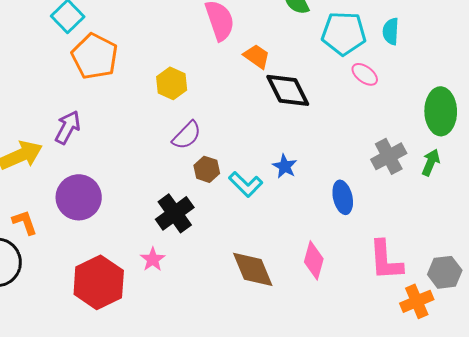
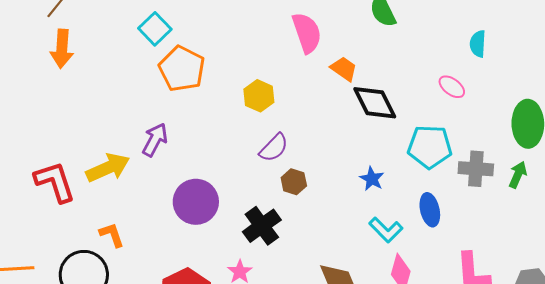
cyan pentagon: (344, 33) -> (430, 147), moved
gray cross: (389, 156) -> (476, 169), turned 32
cyan L-shape: (246, 184) -> (386, 230), moved
purple circle: (79, 197) -> (196, 202), moved

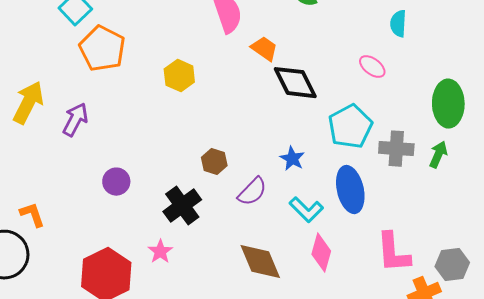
cyan pentagon: (430, 147) -> (350, 127), turned -30
purple semicircle: (274, 148) -> (252, 192), moved
yellow arrow: (108, 168) -> (28, 103), moved, turned -39
purple circle: (196, 202) -> (116, 182), size x0.6
blue ellipse: (430, 210) -> (350, 190), size x1.4

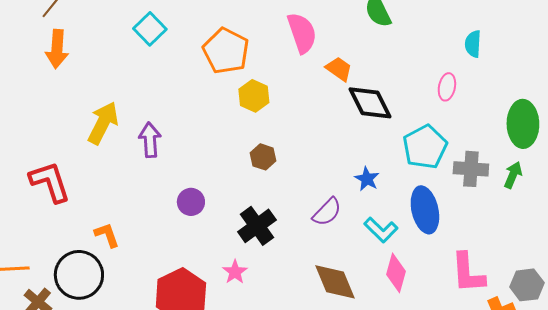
orange pentagon: (102, 49) -> (226, 51), moved
pink ellipse: (372, 67) -> (447, 87), turned 64
purple arrow: (75, 120) -> (150, 140), turned -32
brown hexagon: (214, 162) -> (263, 157), moved

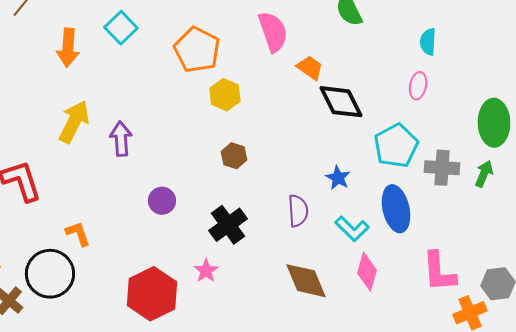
cyan semicircle: (473, 44) -> (428, 42), moved
orange arrow: (57, 49) -> (68, 48), moved
purple semicircle: (327, 212) -> (298, 211), turned -48

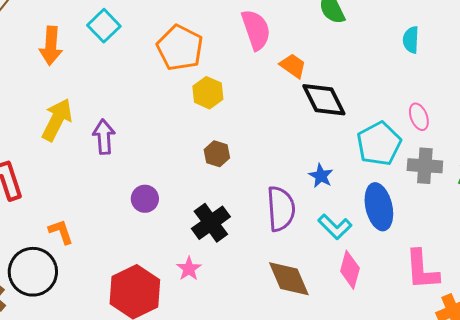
pink ellipse: (418, 86) -> (419, 117), moved, turned -32
purple semicircle: (298, 211) -> (281, 209), size x1.4

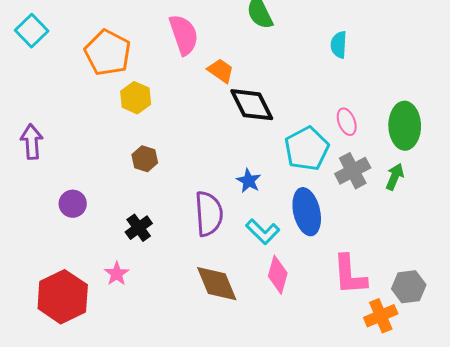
gray cross: (425, 166) -> (353, 171), turned -32
black cross: (211, 223) -> (139, 228), size x0.7

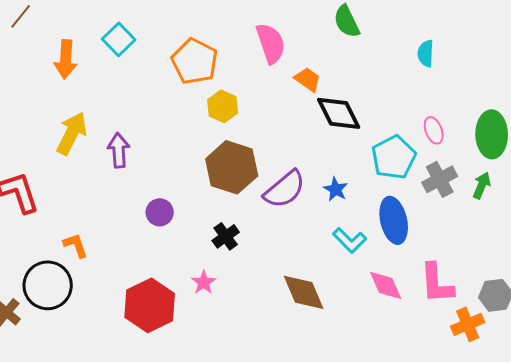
brown hexagon: (145, 159) -> (232, 167), size x2.0
purple semicircle: (209, 214) -> (285, 189), moved, turned 54
pink diamond: (278, 275) -> (386, 285), moved, turned -39

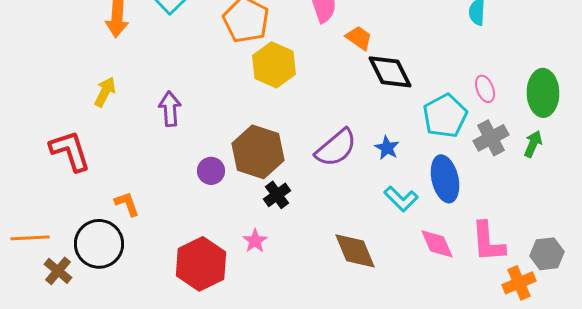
yellow hexagon: (223, 106) -> (274, 65), size x1.4
yellow arrow: (72, 133) -> (105, 92), moved, size x0.7
brown hexagon: (232, 167) -> (258, 152), moved

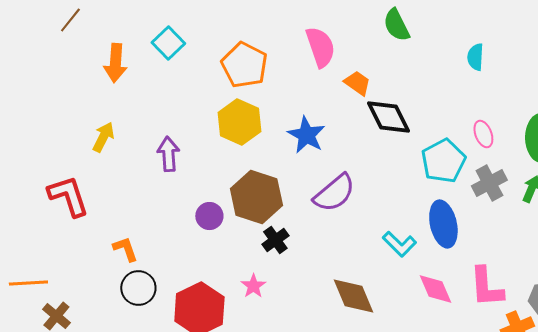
yellow hexagon: (274, 65) -> (239, 122), moved
blue star: (387, 148) -> (306, 135), moved, size x1.5
black circle: (99, 244) -> (138, 288), moved, size x0.7

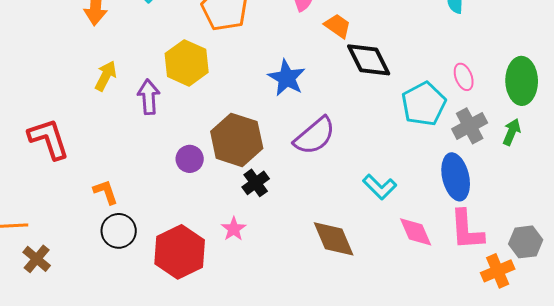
yellow hexagon: (239, 122) -> (187, 63), moved
yellow arrow: (103, 137) -> (106, 76), moved
blue ellipse: (443, 224) -> (456, 177), moved

